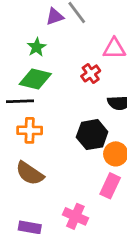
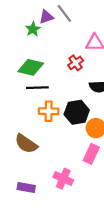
green star: (37, 47) -> (33, 29), moved
black line: (20, 101) -> (37, 88), moved
orange cross: (30, 130) -> (49, 111), moved

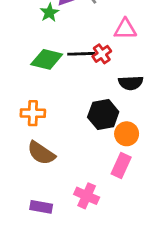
black line: (37, 88) -> (81, 54), moved
orange cross: (49, 111) -> (33, 113), moved

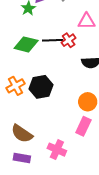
orange cross: (33, 113) -> (16, 86), turned -30
black hexagon: (103, 114) -> (41, 87), moved
brown semicircle: (41, 153) -> (22, 134), moved

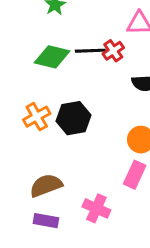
brown semicircle: (22, 134) -> (46, 185), turned 125

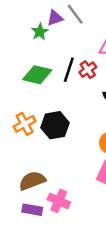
black line: (90, 51) -> (69, 70), turned -70
pink cross: (96, 208) -> (59, 201), moved

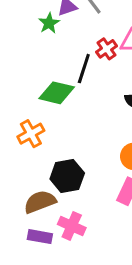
red cross: (88, 70) -> (107, 49), moved
green diamond: (37, 75) -> (57, 93), moved
black hexagon: (55, 125) -> (67, 176), moved

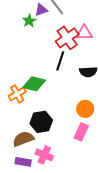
red cross: (107, 49) -> (67, 38), size x1.6
black line: (84, 69) -> (60, 61), moved
green diamond: (57, 93) -> (34, 84), moved

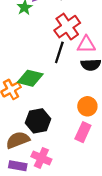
pink triangle: (84, 33) -> (86, 45), moved

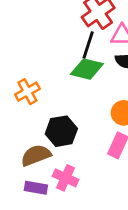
green diamond: (30, 78) -> (87, 69), moved

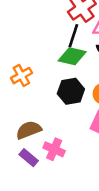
black hexagon: (61, 131) -> (71, 91), moved
purple rectangle: (36, 188) -> (29, 158), turned 30

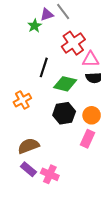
black line: (73, 36) -> (44, 67), moved
pink cross: (54, 149) -> (50, 174), moved

